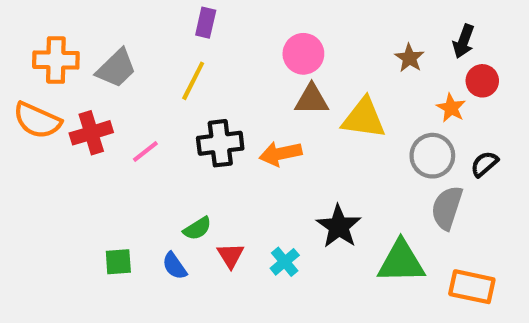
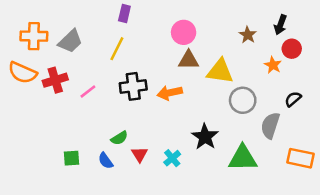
gray circle: (432, 156) -> (243, 100), moved
orange rectangle: (472, 287) -> (301, 158), moved

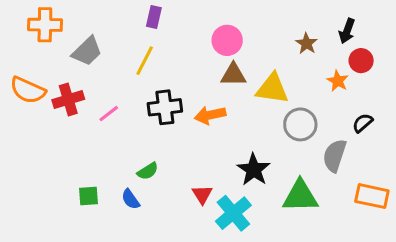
orange cross: (34, 36) -> (45, 25), moved
red triangle: (140, 154) -> (202, 195), moved
cyan cross: (172, 158) -> (233, 213), moved, size x1.6

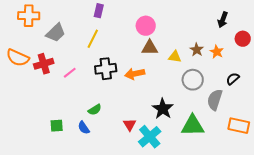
brown star: (307, 43) -> (197, 50), moved
red circle: (361, 61) -> (243, 39), moved
yellow triangle: (272, 89) -> (175, 57), size x0.6

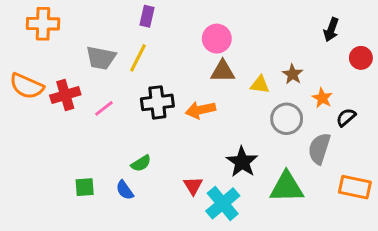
gray trapezoid: (56, 33) -> (101, 58), moved, turned 55
orange star: (217, 52) -> (322, 98), moved

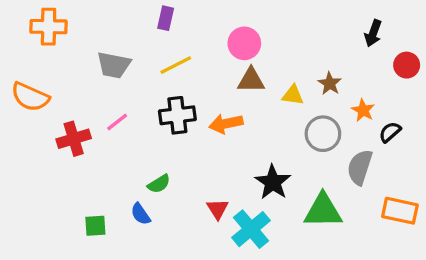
yellow line: (138, 58) -> (176, 65), moved, turned 36
red cross: (65, 95) -> (74, 139), moved
green square: (85, 187) -> (95, 226), moved

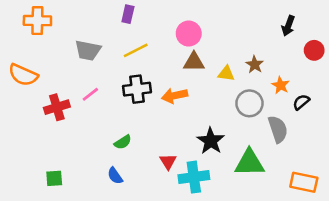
gray semicircle: (360, 167) -> (278, 129), turned 144
orange rectangle: (400, 211) -> (304, 182), moved
blue semicircle: (141, 214) -> (115, 176), moved
green square: (95, 226) -> (54, 178), moved
cyan cross: (251, 229) -> (194, 177), turned 32

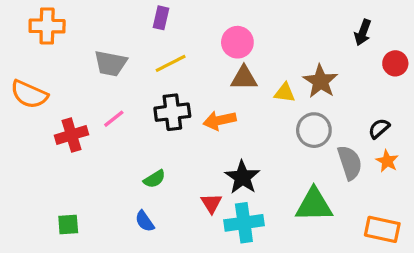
brown star: (255, 65) -> (320, 81), size x1.5
orange star: (281, 85) -> (387, 161), moved
black star: (211, 141) -> (242, 177), moved

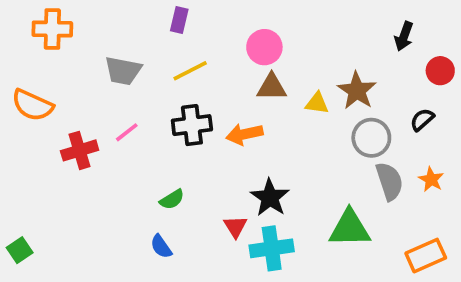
black semicircle: (379, 128) -> (422, 120), moved
gray circle: (314, 130) -> (371, 138), moved
green square: (68, 224) -> (20, 250), moved, turned -30
orange rectangle: (382, 229) -> (426, 256), turned -36

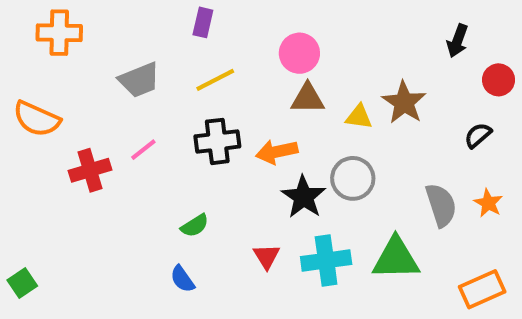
gray trapezoid: (123, 71) -> (139, 80), turned -33
gray circle: (371, 138) -> (353, 178), moved
black star: (270, 198) -> (304, 197), moved
cyan cross: (272, 248) -> (326, 261), moved

